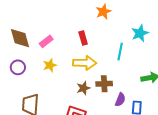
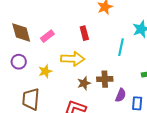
yellow arrow: (85, 63) -> (73, 59), moved
yellow star: (50, 65) -> (45, 71), moved

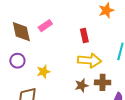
pink rectangle: (47, 36) -> (45, 26), moved
yellow arrow: (73, 59) -> (89, 60), moved

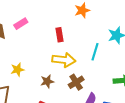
brown cross: (103, 82) -> (76, 82), turned -35
brown star: (82, 85) -> (47, 81), moved

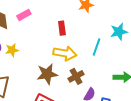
yellow star: (17, 70) -> (12, 50), moved
brown star: (47, 81) -> (47, 74), size x1.5

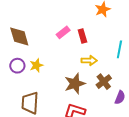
pink rectangle: (24, 15) -> (63, 32), moved
yellow arrow: (65, 53) -> (89, 61), size x0.7

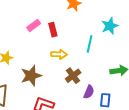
brown star: (75, 84) -> (31, 76), moved

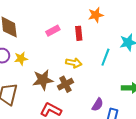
red rectangle: (53, 30) -> (79, 33), moved
brown cross: (73, 76) -> (65, 84), moved

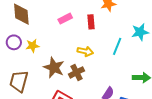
brown star: (43, 80) -> (54, 68), turned 30

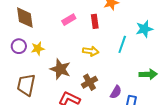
brown cross: (77, 72) -> (89, 82), moved

